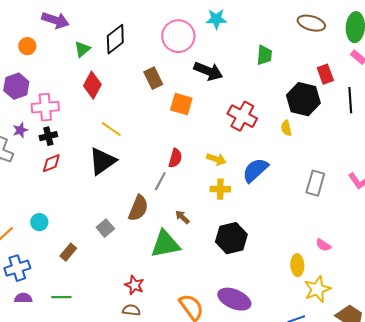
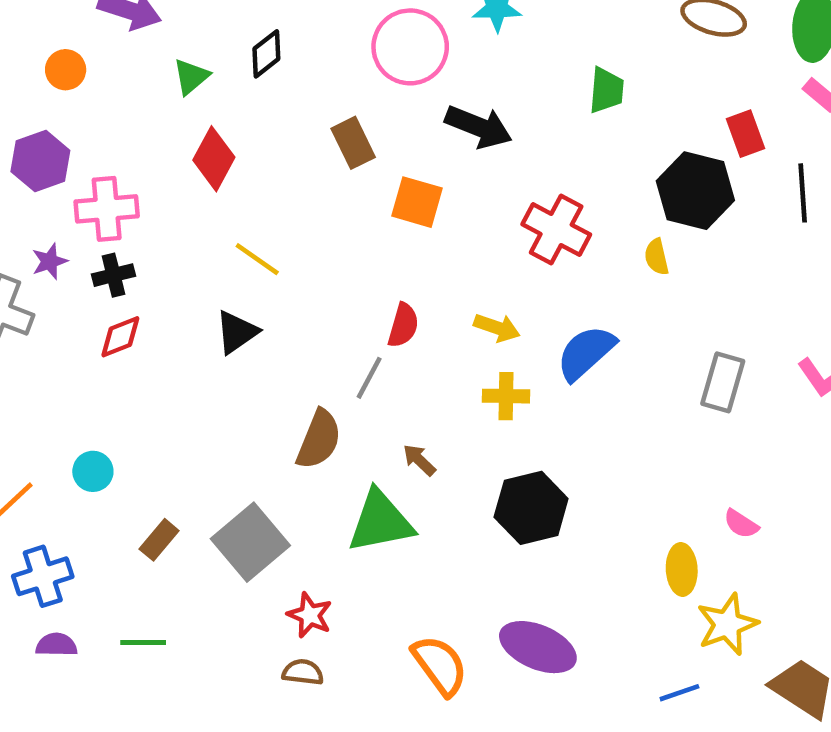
black diamond: (115, 39) -> (266, 54), size x0.7
black triangle: (102, 161) -> (237, 332), size x0.7
gray square: (105, 228) -> (250, 542), moved, size x1.8

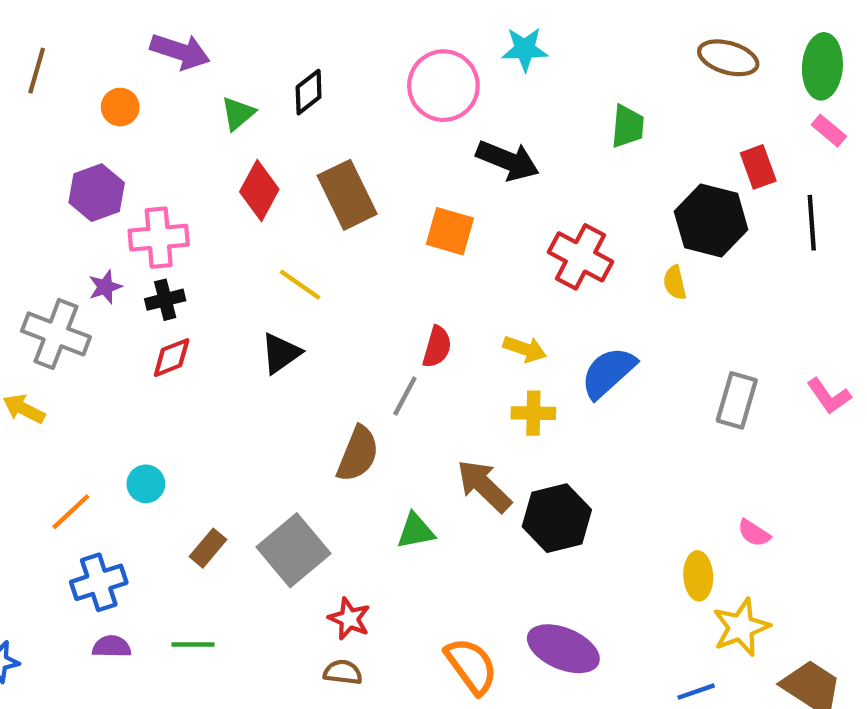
brown rectangle: (353, 143) -> (347, 195), moved, size x1.4
brown arrow: (419, 460) -> (484, 486), moved, size x1.8
green triangle: (380, 522) -> (416, 531), size x0.6

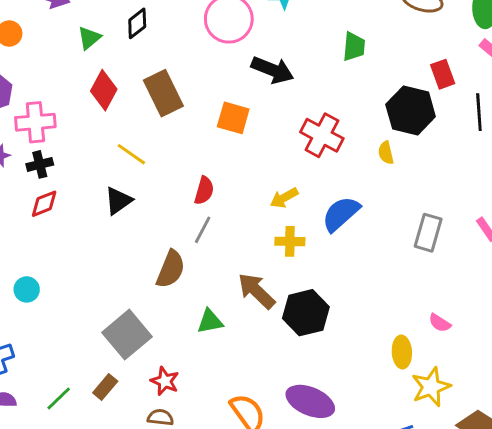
red semicircle: (437, 347) -> (204, 191), moved
yellow arrow: (525, 349) -> (284, 198), turned 132
brown rectangle: (208, 548) -> (105, 387), moved
green line: (193, 644) -> (59, 399), turned -44

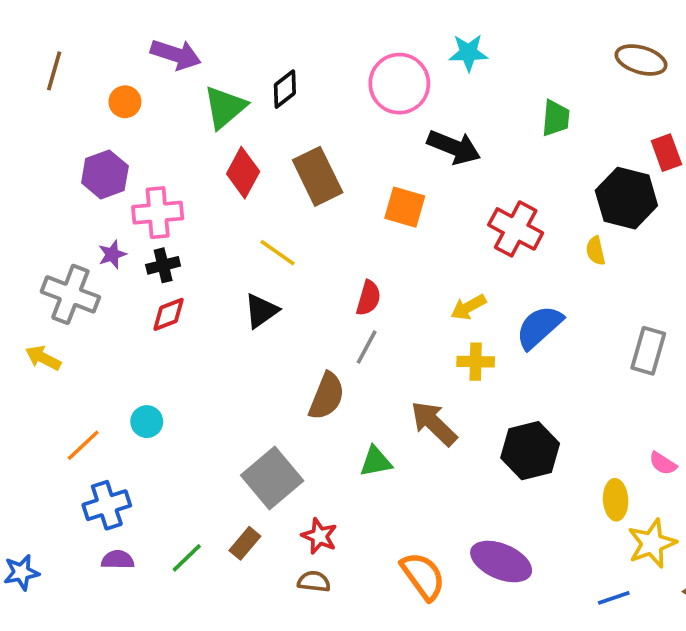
green triangle: (89, 38) -> (225, 107), size x1.5
black hexagon: (306, 313) -> (530, 451), moved

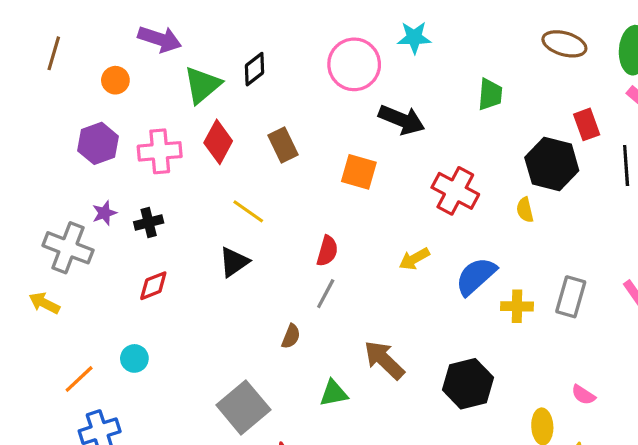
brown rectangle: (318, 176) -> (283, 145), size x0.7
pink cross: (158, 213) -> (160, 151), moved
red diamond: (169, 314) -> (153, 286), moved
yellow cross: (476, 362) -> (517, 306), moved
brown semicircle: (327, 396) -> (291, 336), size x0.6

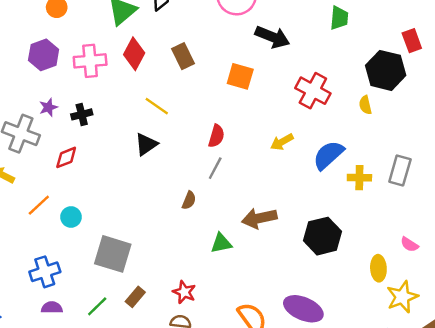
red diamond: (153, 286) -> (66, 157), moved
brown arrow: (384, 360) -> (259, 218), turned -56
orange line: (79, 379) -> (39, 205), moved
gray square: (243, 407) -> (113, 254), moved, turned -33

